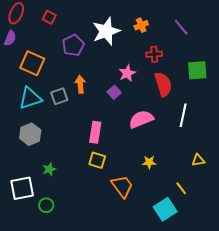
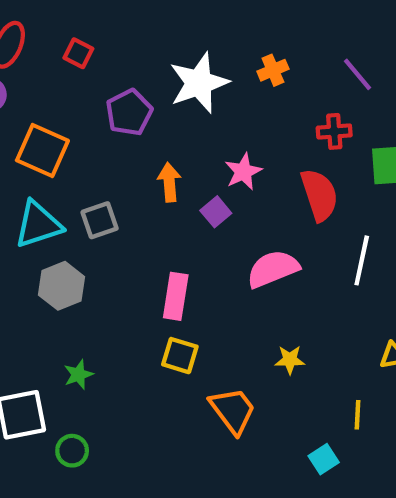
red cross: (154, 54) -> (334, 131), moved
orange arrow: (80, 84) -> (169, 182), moved
gray hexagon: (30, 134) -> (61, 286), moved
yellow line: (181, 188) -> (357, 415), turned 40
cyan square: (165, 209) -> (324, 459), size x0.6

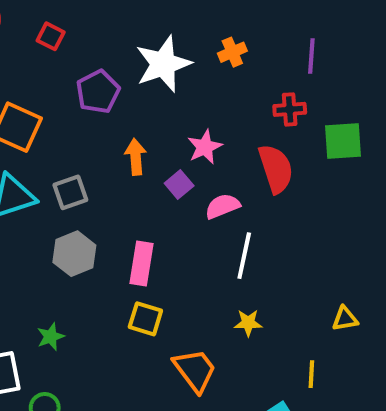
purple line: (357, 74) -> (311, 56), turned 44
white line: (362, 260) -> (244, 256), moved
pink semicircle: (273, 269) -> (222, 206), moved, size x0.7
gray hexagon: (61, 286) -> (74, 254), moved

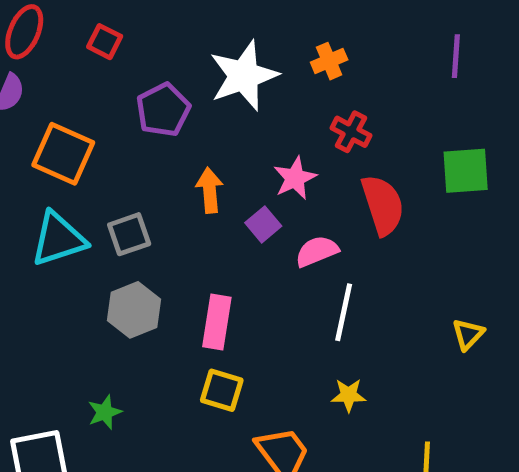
purple line: (311, 56) -> (456, 56), moved
red cross: (290, 109) -> (351, 132), moved, turned 32
yellow triangle: (345, 319) -> (468, 334), moved, turned -36

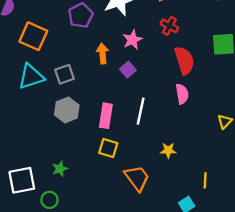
pink star: (295, 178) -> (132, 40), moved
pink semicircle: (317, 251) -> (182, 94), moved, turned 102
white line: (344, 312) -> (141, 111), moved
green star: (105, 412) -> (60, 169), moved

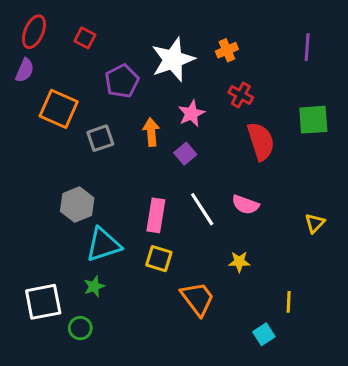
gray square: (64, 74) -> (100, 138), moved
cyan triangle: (31, 77) -> (103, 245), moved
pink semicircle: (182, 94) -> (245, 205), moved, turned 120
gray hexagon: (67, 110) -> (77, 205), moved
white line: (141, 111) -> (202, 209), turned -45

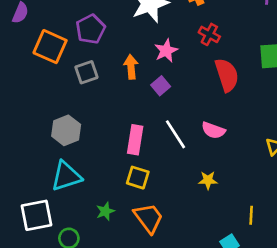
purple pentagon: (122, 81) -> (91, 29), moved
cyan triangle: (103, 245) -> (66, 176), moved
green star: (94, 286) -> (105, 211), moved
orange trapezoid: (198, 299) -> (149, 218), moved

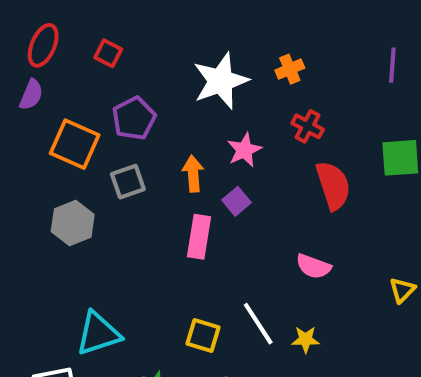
gray hexagon: (66, 130) -> (73, 223), moved
white line: (176, 134) -> (258, 324), moved
pink rectangle: (135, 140) -> (199, 237), moved

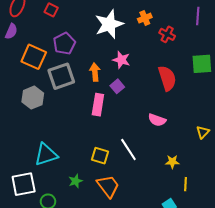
red cross: (308, 126) -> (167, 34), moved
pink star: (244, 150) -> (121, 60), turned -30
gray square: (128, 182) -> (61, 76), size x1.5
yellow star: (306, 339) -> (172, 162), moved

